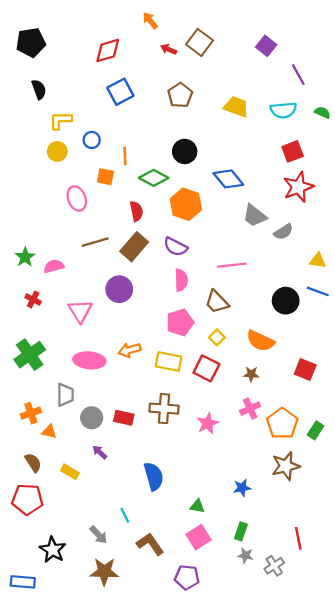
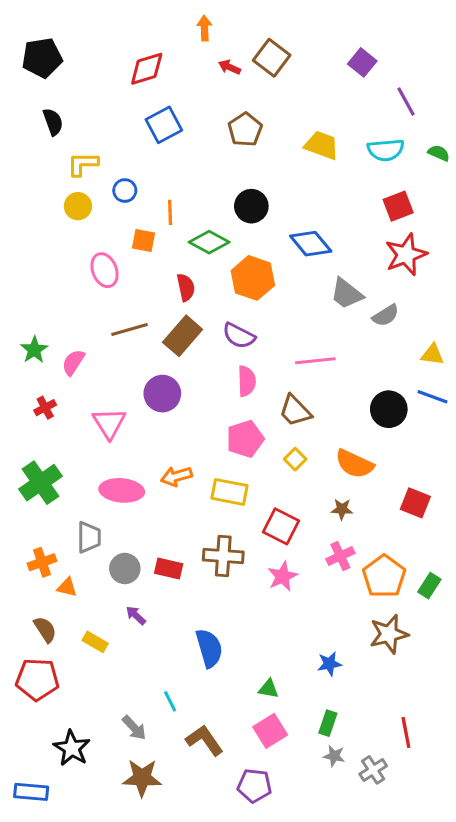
orange arrow: (150, 21) -> (204, 28), turned 36
pink semicircle: (54, 266) -> (73, 362), turned -42
red cross: (33, 300) -> (45, 408), turned 35
red square: (206, 368) -> (281, 526), moved

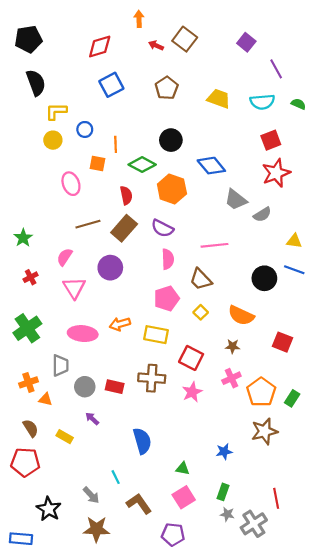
black semicircle: (53, 122) -> (36, 83), size x1.4
pink semicircle: (73, 362) -> (65, 257), moved
gray cross: (373, 770) -> (254, 524), size x1.4

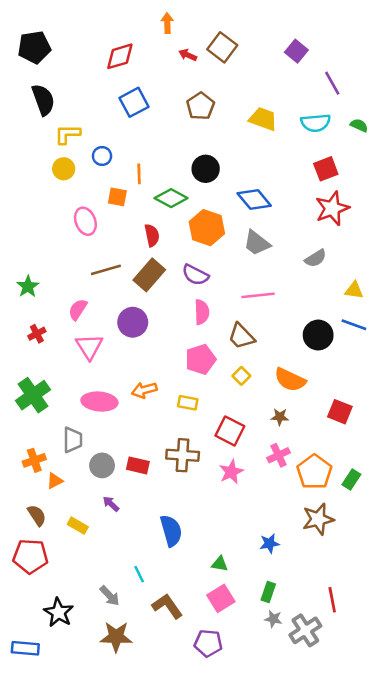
gray trapezoid: (236, 200) -> (257, 243), moved
yellow rectangle: (156, 335) -> (188, 403), size x0.7
orange triangle: (45, 399) -> (55, 481), turned -40

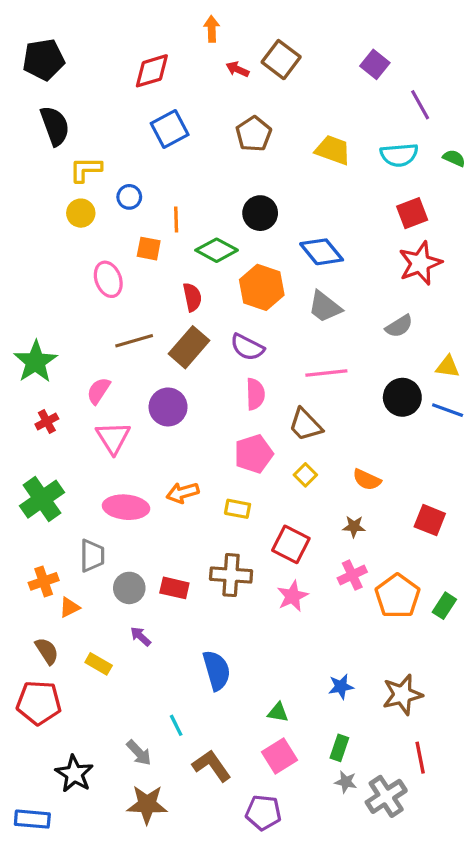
green star: (28, 286) -> (36, 362), size x1.5
black circle: (318, 335) -> (402, 397), moved
orange semicircle: (290, 380) -> (367, 480), size x0.7
brown star: (318, 519) -> (402, 695), moved

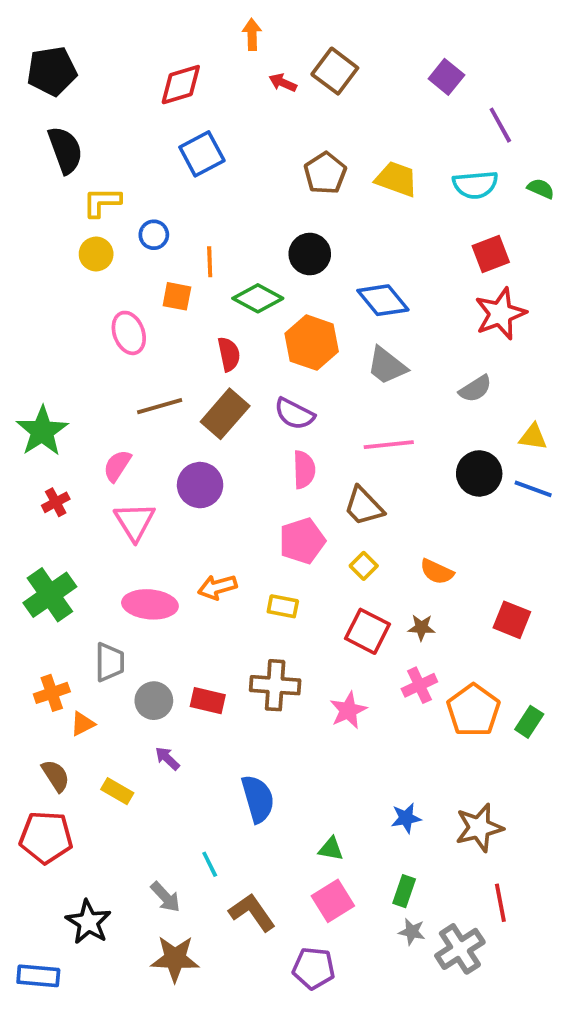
brown pentagon: (254, 134) -> (325, 173), moved
red square: (291, 544) -> (368, 631), moved

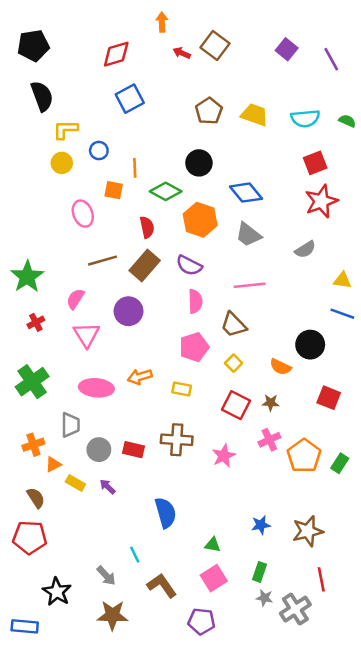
purple line: (500, 125) -> (331, 59), moved
black circle: (479, 473) -> (310, 345), moved
yellow rectangle: (117, 791) -> (75, 483), moved

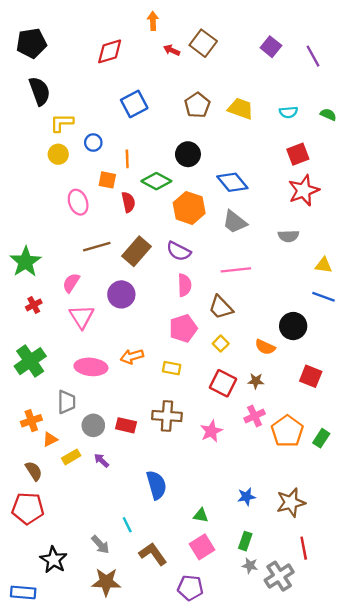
blue square: (130, 99) -> (134, 104), moved
cyan semicircle: (305, 118) -> (288, 112), size x0.7
red semicircle: (147, 227) -> (128, 202), moved
gray semicircle: (305, 249) -> (288, 236), turned 30
yellow rectangle: (75, 483) -> (71, 457), turned -60

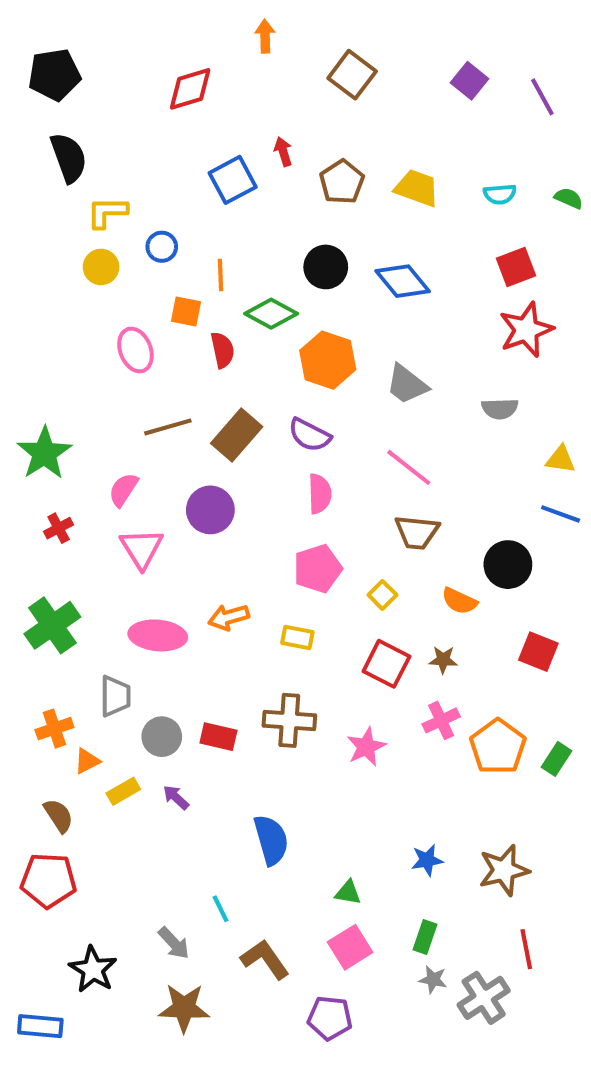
red arrow: (172, 50) -> (283, 152), moved, turned 49
blue diamond: (232, 182) -> (403, 281), moved
pink line: (236, 270) -> (409, 467), turned 44
brown trapezoid: (221, 307) -> (417, 532), moved, turned -40

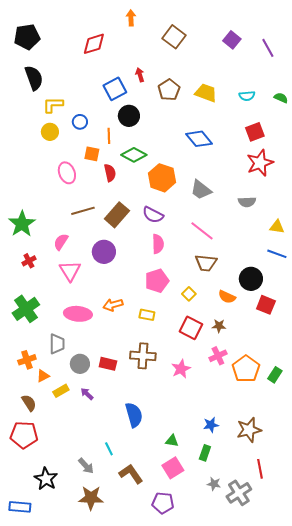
black circle: (326, 267) -> (129, 116), moved
red square: (538, 652) -> (266, 305), moved
green rectangle: (425, 937) -> (205, 453), moved

